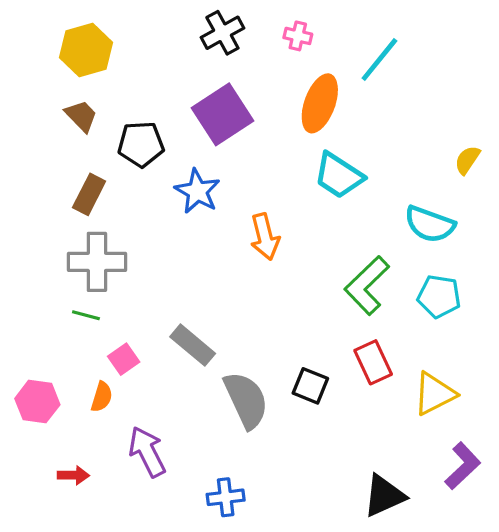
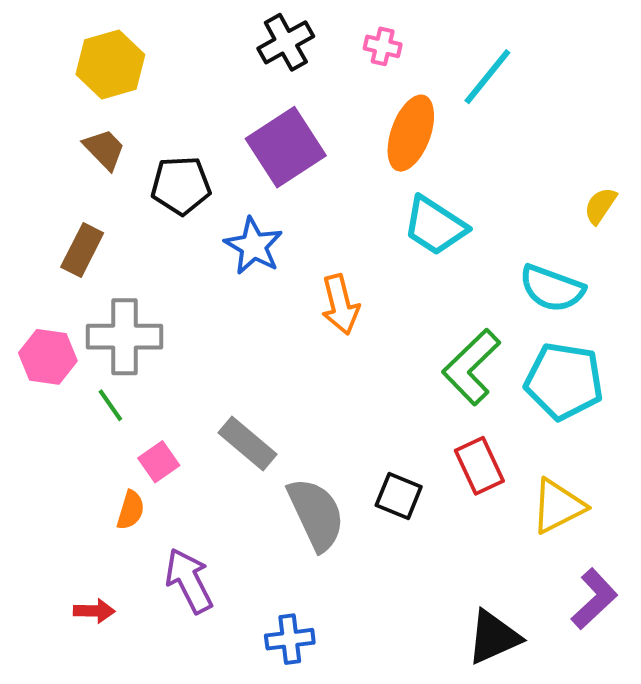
brown rectangle: (89, 194) -> (82, 250), moved
cyan pentagon: (439, 296) -> (564, 381), size x1.4
green line: (86, 315) -> (110, 405), turned 40
pink hexagon: (37, 402) -> (48, 357), moved

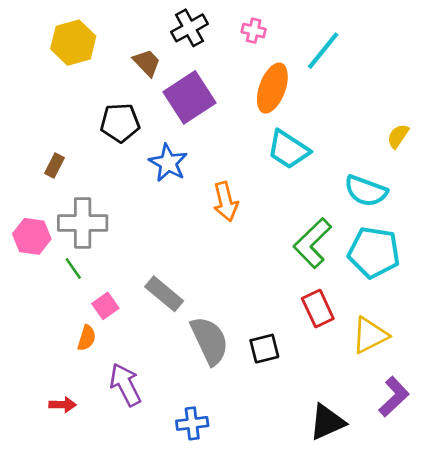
brown trapezoid: (104, 149) -> (147, 63), moved
brown rectangle: (82, 250) -> (55, 166), size x0.7
black square: (399, 496) -> (264, 349), moved, turned -36

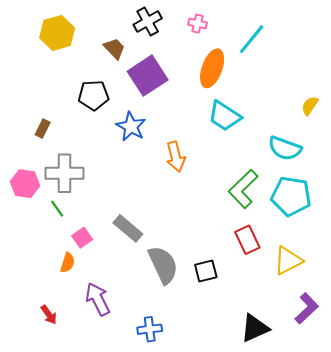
red arrow: (63, 405) -> (49, 315), turned 54

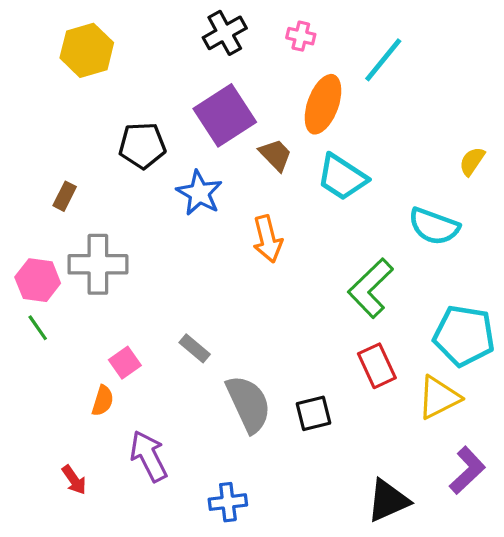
brown trapezoid: (114, 49) -> (275, 155), moved
cyan pentagon: (291, 196) -> (464, 336), moved
green line: (57, 209) -> (38, 328), moved
gray rectangle: (128, 228) -> (195, 348), size x0.7

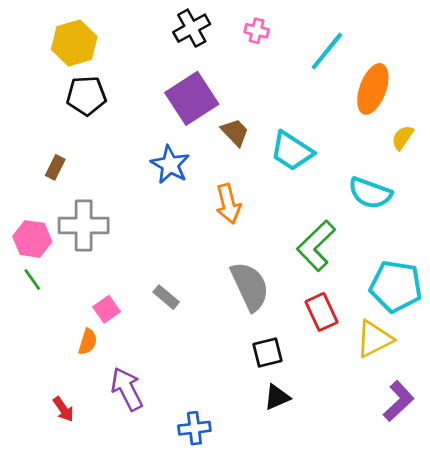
orange ellipse: (323, 104) -> (373, 89), moved
black pentagon: (142, 145) -> (86, 96), moved
gray semicircle: (248, 404) -> (250, 286), moved
black triangle: (388, 501) -> (277, 397), moved, size x0.7

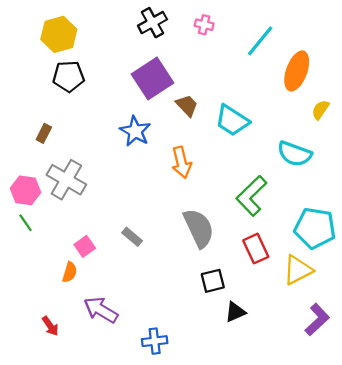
gray cross: (84, 225) -> (66, 180), turned 30
purple arrow: (127, 389) -> (101, 310), turned -32
black triangle: (277, 397) -> (235, 312), moved

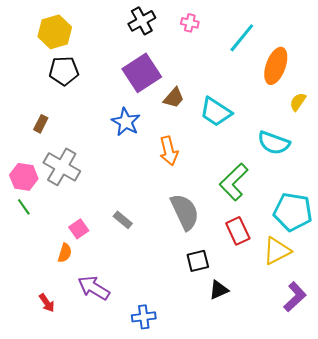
brown trapezoid: (187, 105) -> (174, 98), turned 85

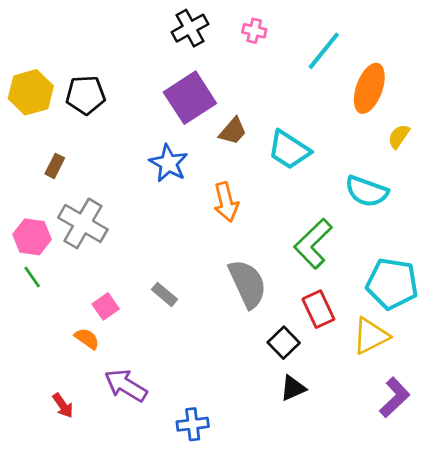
yellow hexagon: (55, 32) -> (31, 92), moved
orange semicircle: (65, 253) -> (87, 339), turned -72
black square: (198, 261) -> (284, 343), moved, turned -30

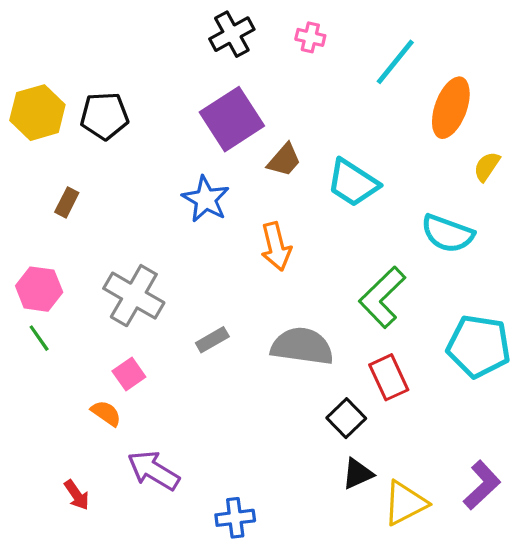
gray cross: (83, 223) -> (134, 296), moved
gray semicircle: (248, 284) -> (302, 346), turned -57
gray rectangle: (165, 294) -> (212, 340), moved, turned -70
yellow triangle: (371, 336) -> (405, 503), moved

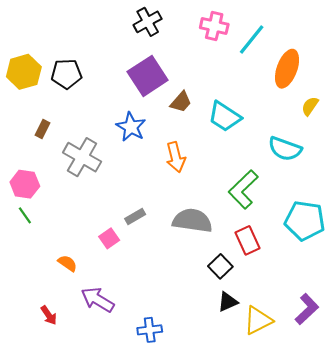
pink cross: (310, 37) -> (214, 26), moved, size x1.5
gray cross: (134, 296) -> (82, 157), moved
pink square: (129, 374) -> (109, 238), moved

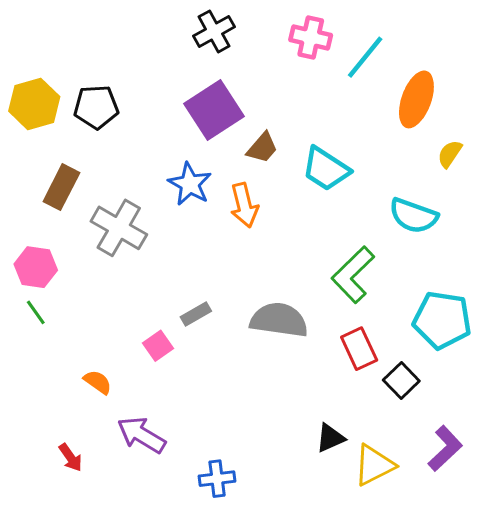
brown rectangle: (42, 129) -> (61, 187), size x1.6
orange arrow: (176, 157) -> (244, 205), moved
black square: (220, 266) -> (401, 380), moved

